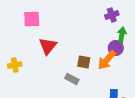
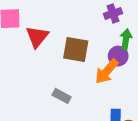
red triangle: (48, 46) -> (37, 37), moved
brown square: (84, 62) -> (76, 50), moved, size x1.5

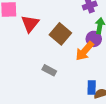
brown square: (76, 50) -> (60, 34), turned 30

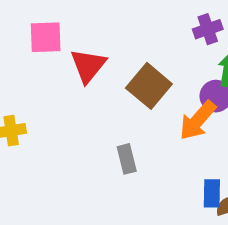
gray rectangle: (49, 70) -> (127, 159), turned 48

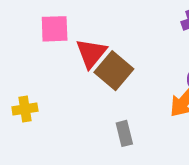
brown square: (149, 86) -> (114, 71), moved

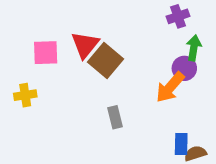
pink square: (55, 29) -> (46, 53), moved

